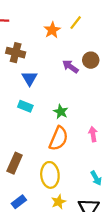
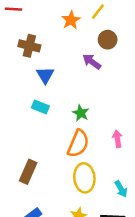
brown circle: (91, 60) -> (108, 40), moved
yellow ellipse: (50, 175) -> (84, 178), moved

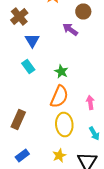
brown cross: (29, 46) -> (19, 16), turned 36
cyan rectangle: (40, 107) -> (28, 66), turned 32
pink arrow: (117, 139) -> (90, 102), moved

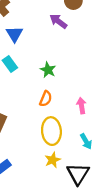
orange semicircle: (59, 96) -> (46, 99), size x0.6
yellow star: (59, 156) -> (53, 160), moved

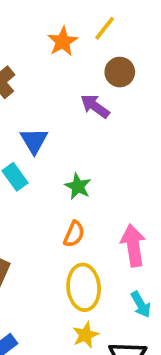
blue triangle: (15, 34) -> (34, 141), moved
pink arrow: (81, 106) -> (133, 245), size x1.5

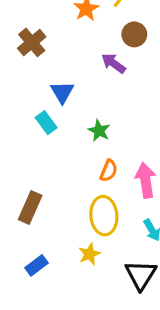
orange semicircle: (74, 234) -> (109, 171), moved
yellow star: (85, 335) -> (89, 254), moved

